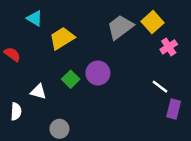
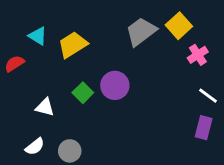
cyan triangle: (35, 18) -> (38, 36), moved
red semicircle: (12, 54) -> (14, 64), turned -70
white line: (160, 87) -> (208, 96), moved
white semicircle: (16, 111) -> (35, 147), moved, turned 49

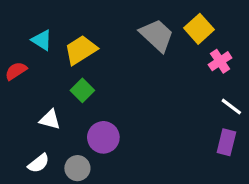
gray trapezoid: (141, 32) -> (157, 35), turned 80
purple circle: (115, 85) -> (103, 137), moved
green square: (83, 93) -> (82, 90), moved

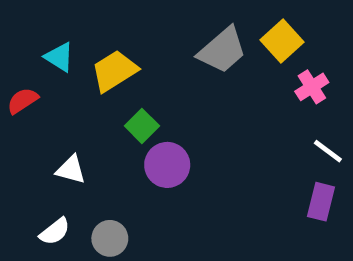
gray trapezoid: (157, 35) -> (222, 50), turned 96
green square: (82, 90) -> (142, 126), moved
purple circle: (103, 137) -> (167, 165), moved

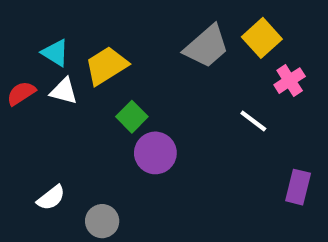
white line: (328, 151) -> (253, 121), moved
white triangle: (71, 170) -> (64, 91), moved
white semicircle: (55, 231) -> (51, 198), moved

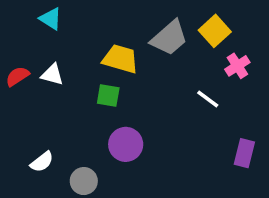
cyan triangle: (55, 53) -> (51, 19), moved
yellow trapezoid: (106, 66) -> (120, 59), moved, turned 48
green square: (132, 117) -> (108, 96), turned -35
purple circle: (155, 153) -> (126, 144), moved

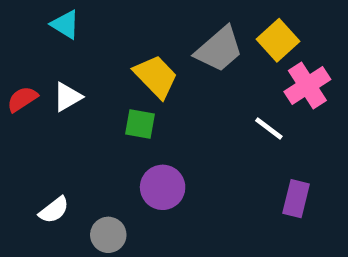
yellow trapezoid: (120, 59) -> (156, 76), turned 30
pink cross: (237, 66) -> (307, 86), size x1.4
white triangle: (52, 75) -> (68, 97), turned -45
purple rectangle: (244, 153) -> (296, 199), moved

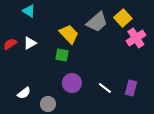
white line: (269, 128) -> (105, 88), moved

